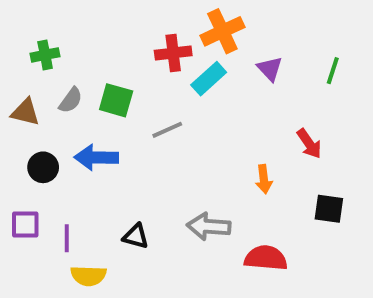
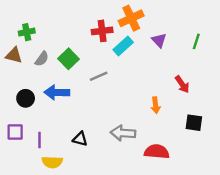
green square: (116, 100) -> (68, 59), turned 30
brown triangle: (25, 112) -> (14, 55), moved

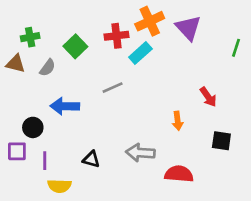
purple triangle: (159, 40) -> (188, 28), moved, size x1.5
green line: (196, 41) -> (236, 48), moved
green square: (68, 59) -> (75, 46), moved
black circle: (26, 98) -> (33, 127), moved

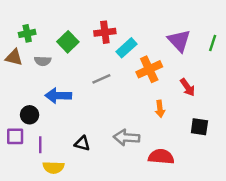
orange cross: (150, 21) -> (149, 69), moved
purple triangle: (188, 28) -> (179, 41), moved
gray semicircle: (47, 68) -> (43, 61), turned 56

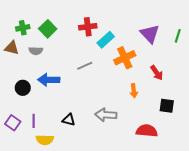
green square: (68, 42) -> (48, 29), moved
black circle: (30, 115) -> (23, 88), moved
purple square: (15, 136) -> (13, 123), moved, turned 35
red semicircle: (161, 157) -> (147, 131), moved

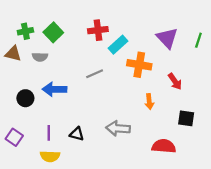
orange cross: (125, 58) -> (139, 65), turned 35
purple line: (34, 121) -> (49, 133), moved

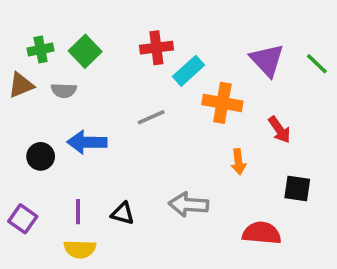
green line: (198, 40) -> (317, 64), turned -64
brown triangle: (13, 54) -> (21, 85), turned -36

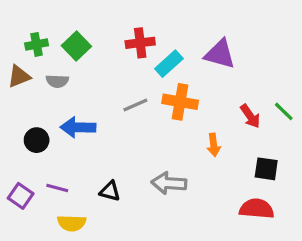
purple triangle: (267, 60) -> (220, 54), moved, turned -32
green line: (317, 64) -> (284, 111), moved
orange cross: (222, 103) -> (180, 102), moved
purple line: (78, 212) -> (57, 188), moved, turned -75
red semicircle: (262, 233) -> (257, 209), moved

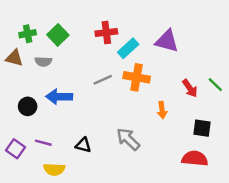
brown triangle: (19, 76) -> (14, 58), turned 36
gray arrow: (169, 183) -> (128, 139), turned 40

